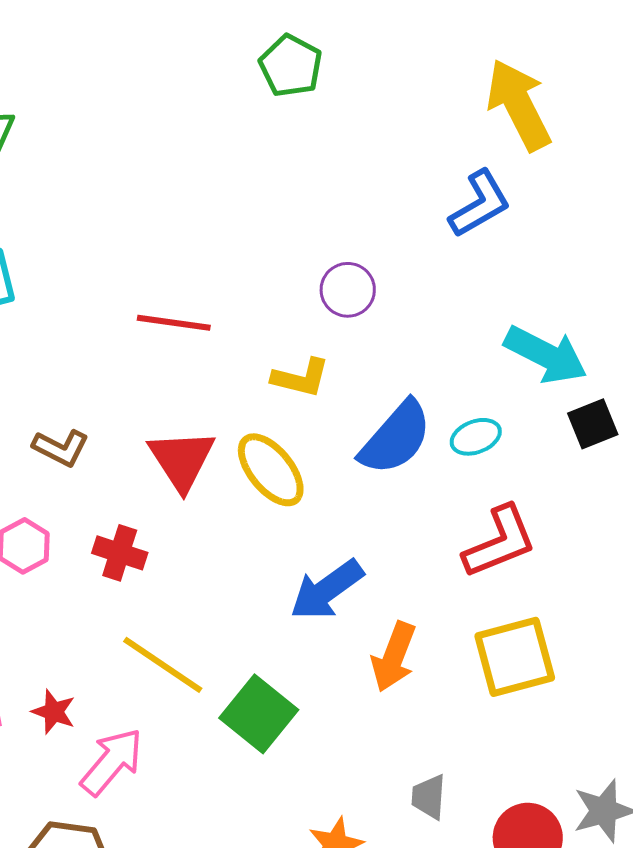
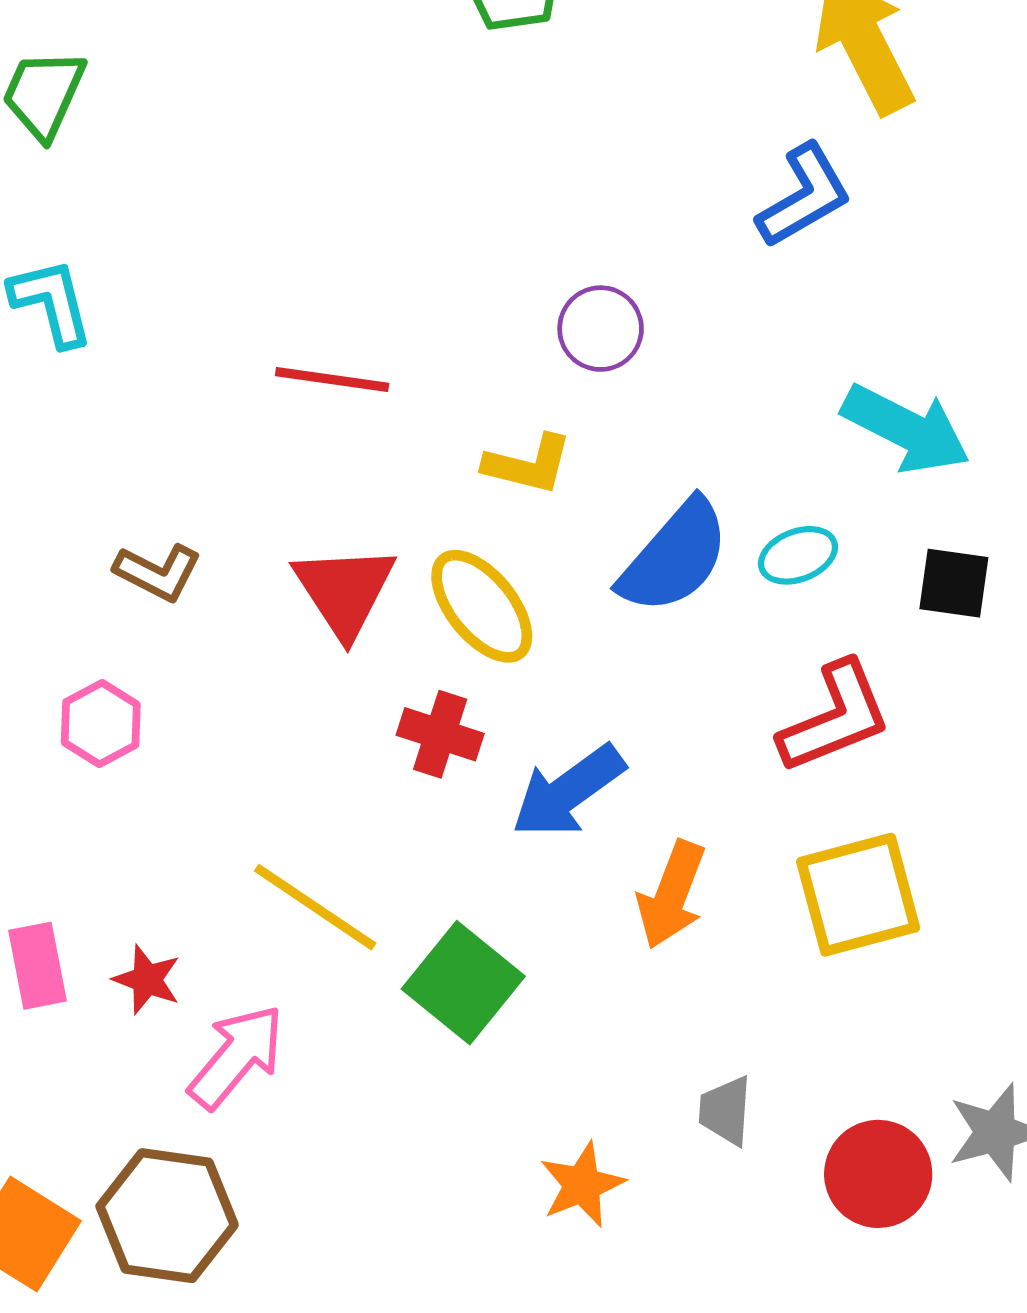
black square: (593, 424) -> (954, 583), moved, turned 30
red cross: (120, 553) -> (440, 734), moved

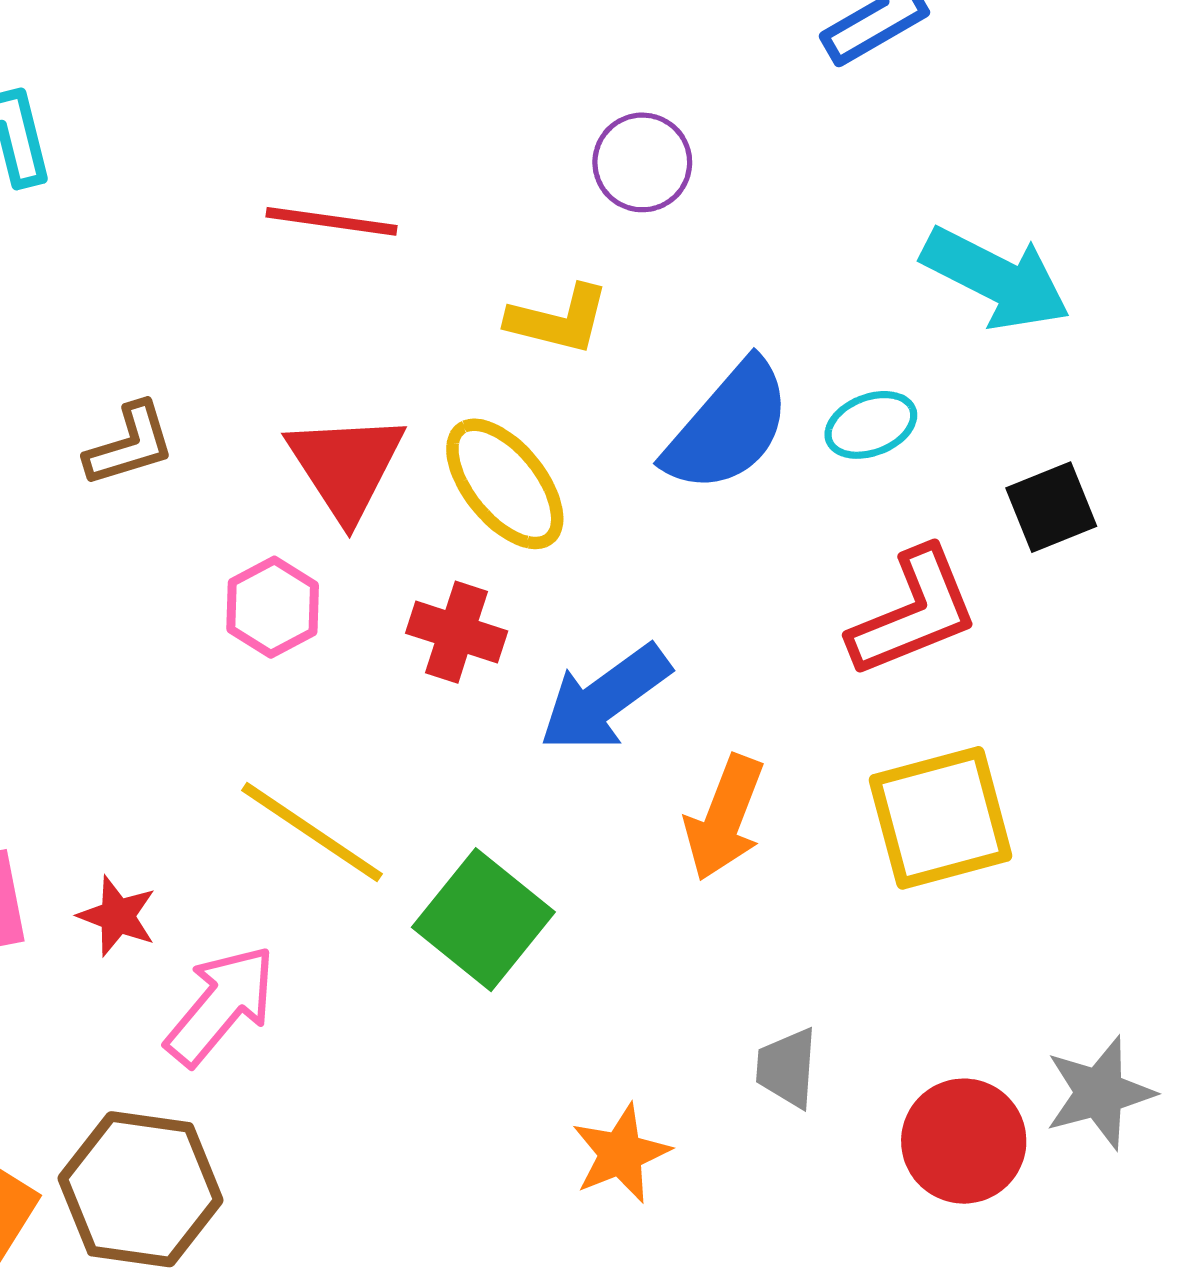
brown L-shape: (158, 572) -> (130, 445), turned -44
black square: (954, 583) -> (1051, 507), moved, turned -30
pink hexagon: (101, 723) -> (273, 607), moved

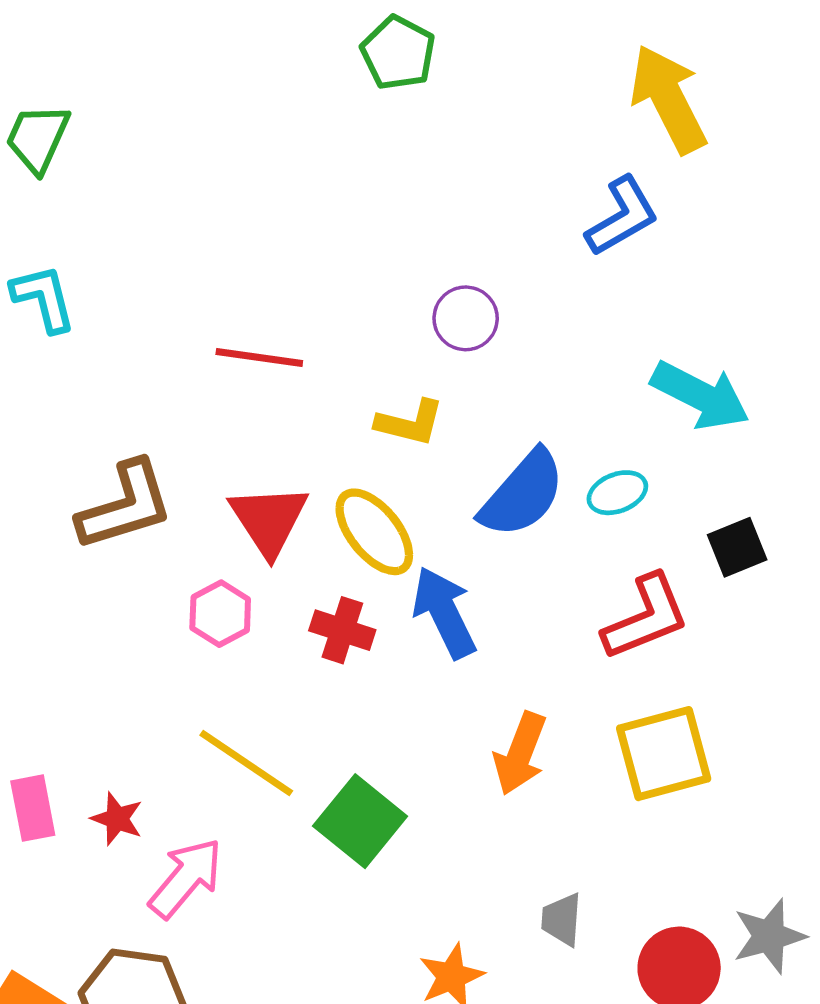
brown L-shape: (130, 445) -> (125, 506), size x1.6
blue arrow: (605, 698) -> (444, 612), moved, turned 100

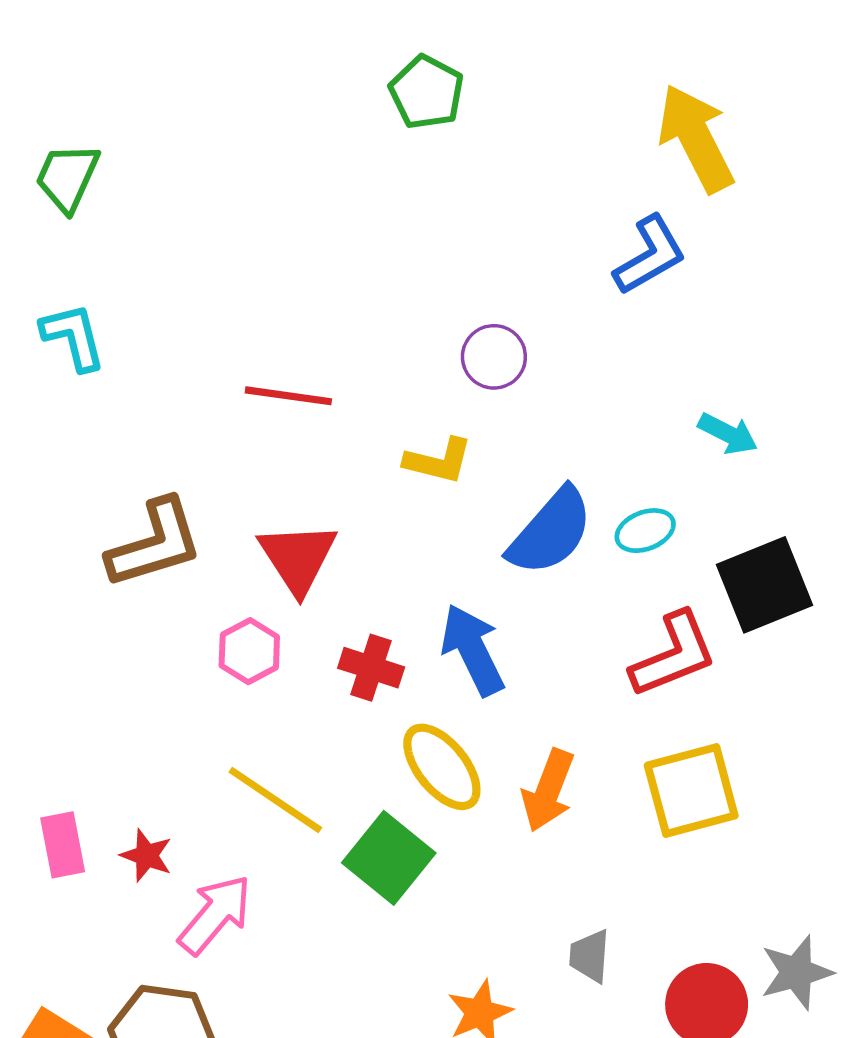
cyan arrow: (700, 395) -> (728, 434), size x0.6
yellow ellipse: (374, 532) -> (442, 767), moved
black square: (737, 547) -> (764, 585), size x1.6

